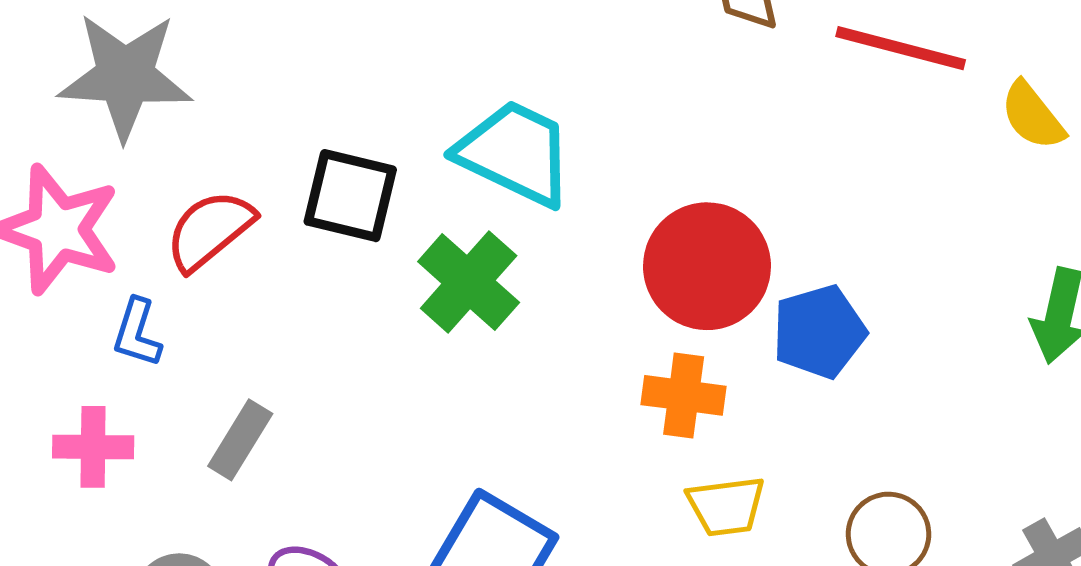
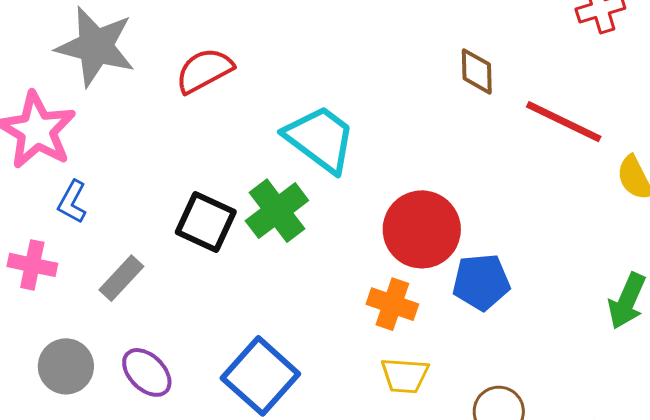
black square: (350, 196) -> (206, 222), moved
red semicircle: (210, 230) -> (204, 70), moved

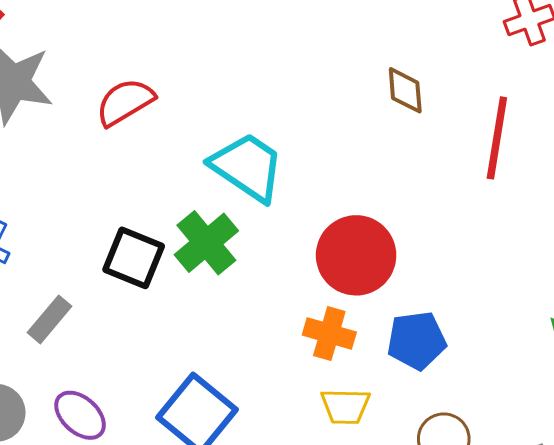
red line: (564, 122) -> (497, 138), turned 76
blue pentagon: (481, 282) -> (417, 340), moved

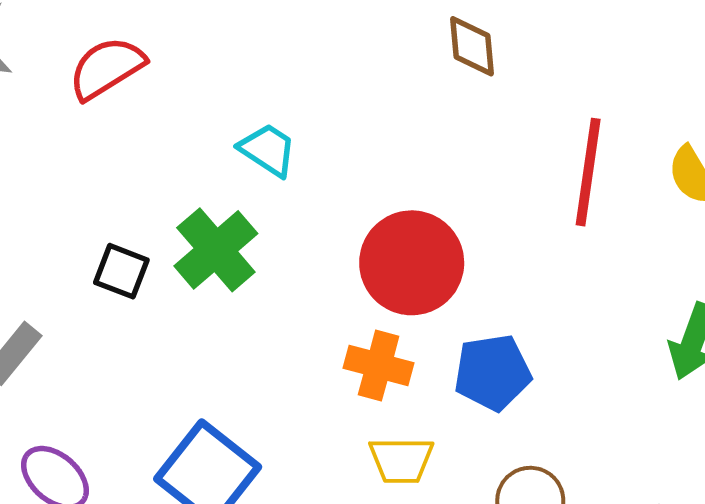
red line: (497, 138) -> (588, 172), moved
cyan trapezoid: (247, 167) -> (268, 150), size x0.6
black square: (134, 258) -> (121, 271), size x0.7

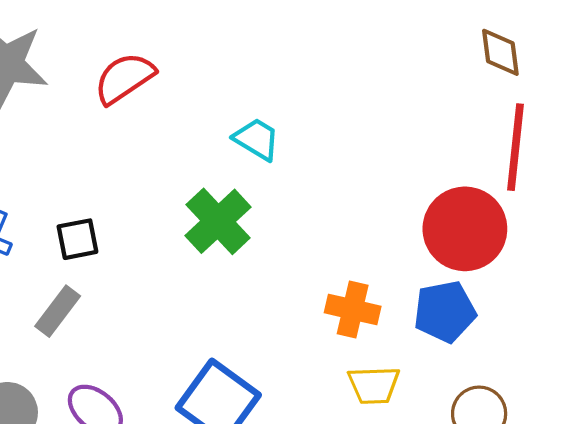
brown diamond: (472, 46) -> (500, 52), moved
red circle: (412, 263) -> (465, 229), moved
black square: (121, 271) -> (77, 239), moved, turned -30

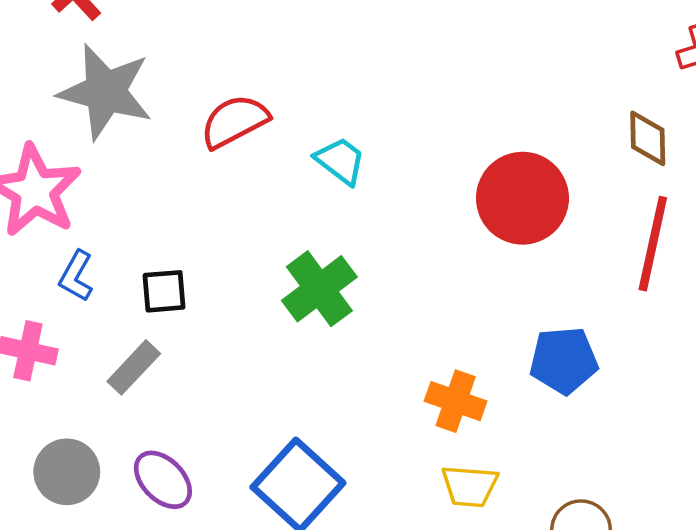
cyan trapezoid: (257, 139) -> (340, 161), moved
red circle: (465, 229) -> (522, 198), moved
blue pentagon: (445, 312) -> (564, 360), moved

